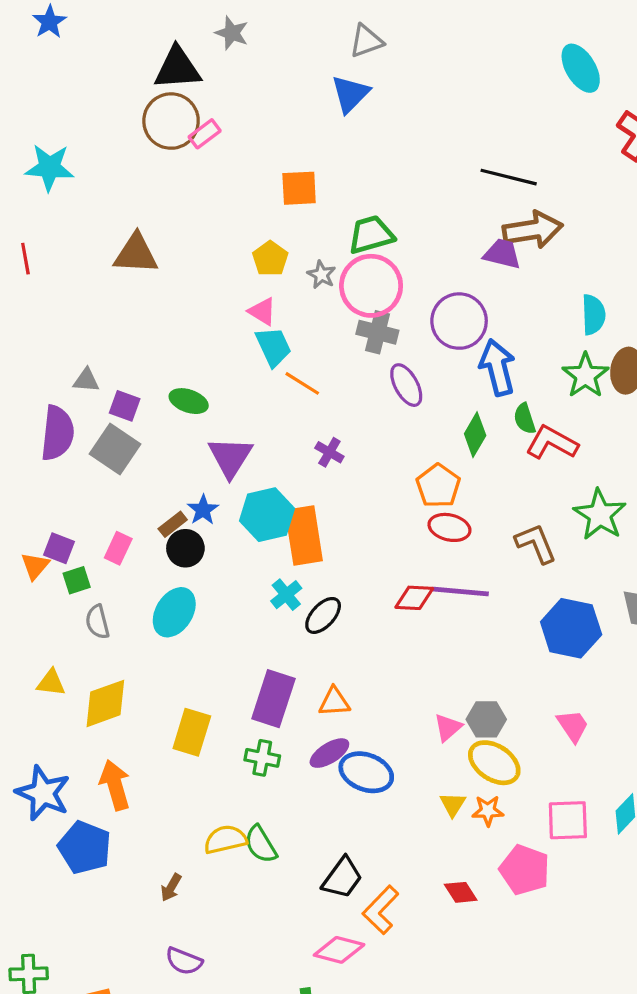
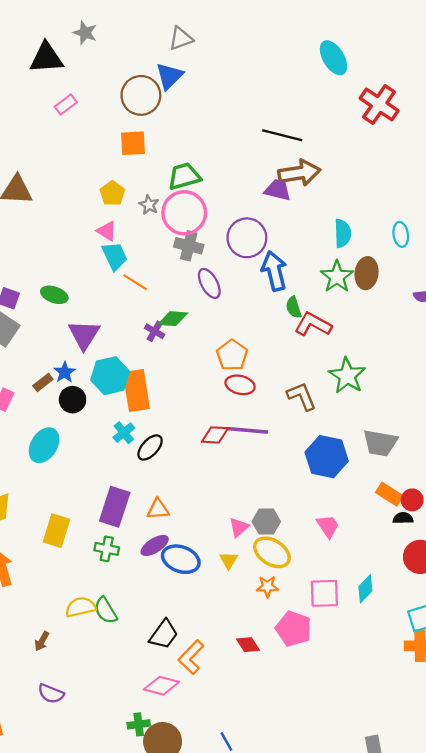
brown circle: (171, 121) -> (141, 95), moved
green diamond: (475, 435) -> (173, 319), moved, turned 64
black circle: (185, 548) -> (73, 400), moved
yellow triangle: (453, 804) -> (229, 560), moved

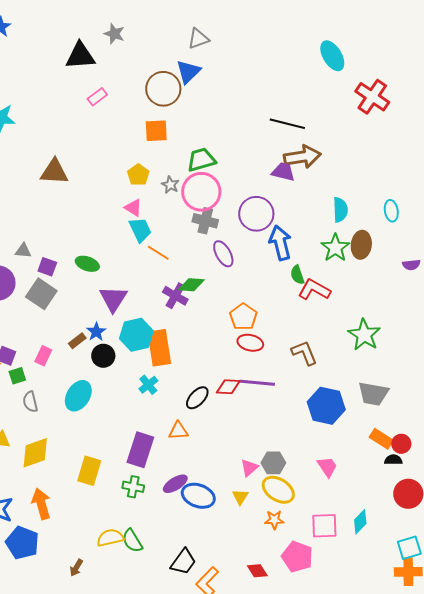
purple cross: (155, 331) -> (175, 296), size x1.4
green star: (347, 376) -> (364, 335), moved
black ellipse: (150, 447) -> (197, 398), moved
orange triangle: (158, 509) -> (178, 431), moved

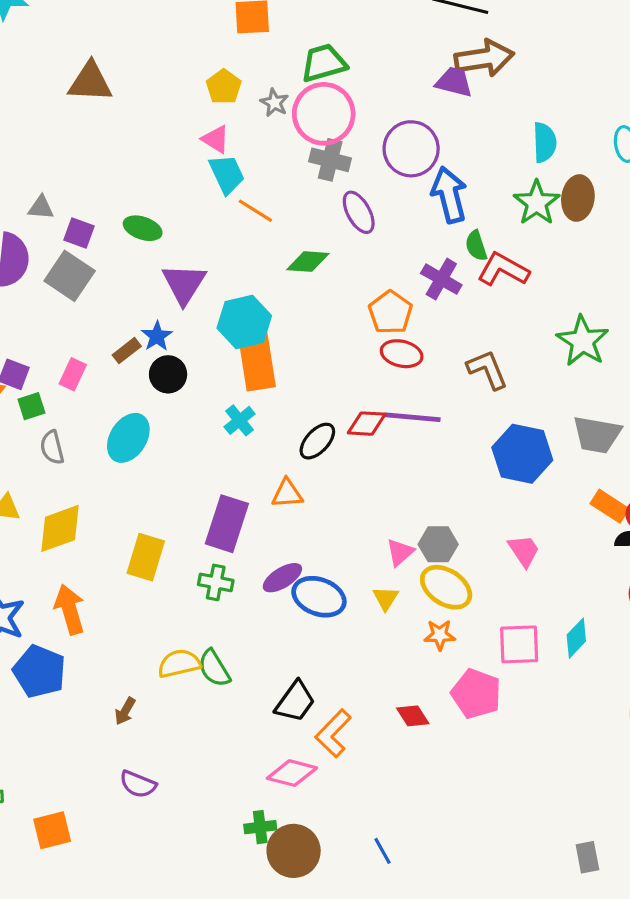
purple cross: (175, 296) -> (441, 279), moved
cyan hexagon: (136, 335) -> (244, 322), moved

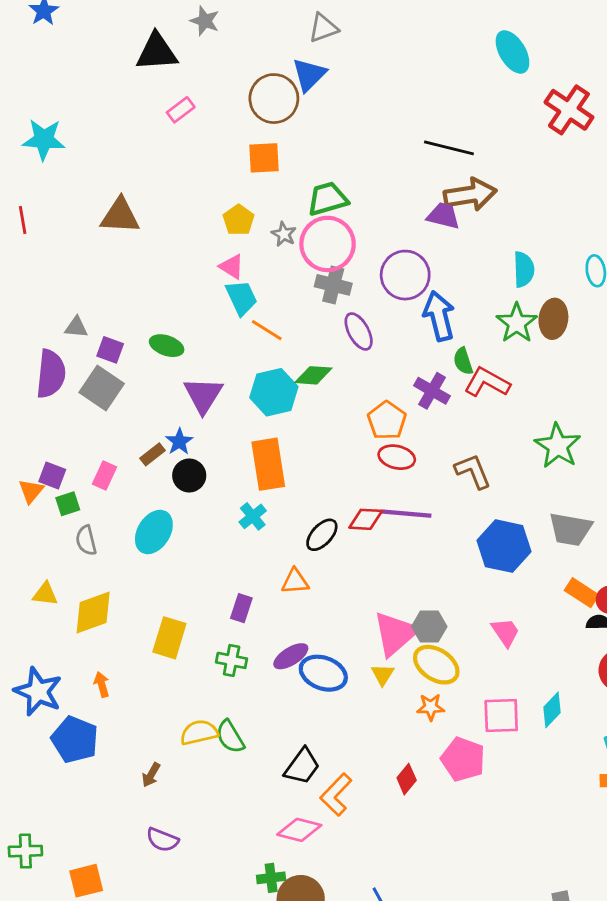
cyan hexagon: (244, 322) -> (274, 392), moved
purple rectangle: (227, 524) -> (241, 608), size x0.6
pink triangle: (400, 552) -> (395, 634), size x1.8
orange arrow: (70, 609) -> (102, 684), size x0.6
red diamond: (413, 716) -> (407, 779), turned 72

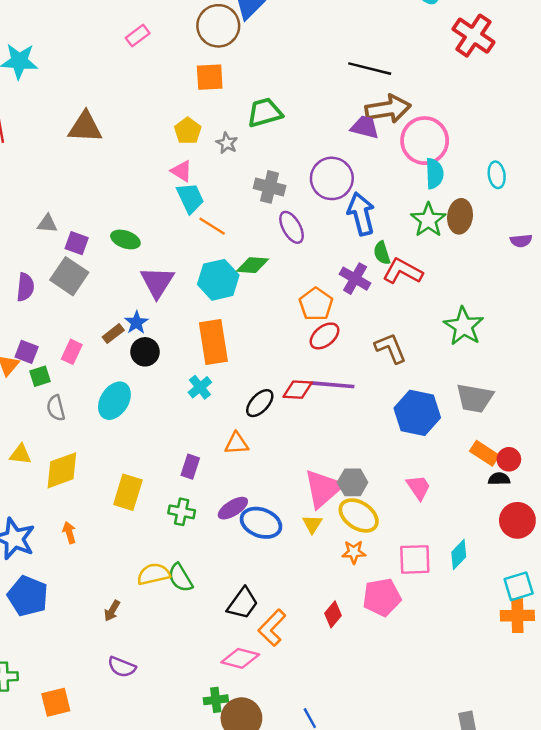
pink circle: (328, 244) -> (425, 141), moved
purple semicircle: (51, 374) -> (25, 287), moved, size x0.7
red ellipse: (397, 457) -> (324, 336), turned -52
blue pentagon: (75, 740) -> (28, 596), moved
pink pentagon: (463, 759) -> (382, 597), turned -30

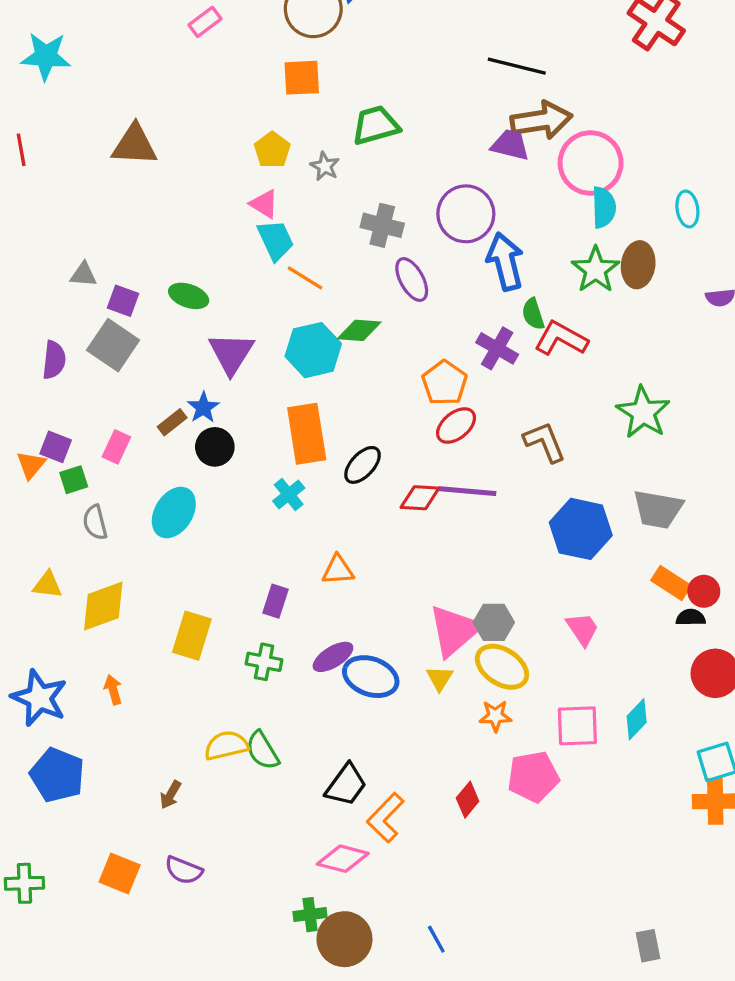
black ellipse: (260, 403) -> (362, 465), moved
orange square: (56, 702) -> (120, 874), moved, turned 36

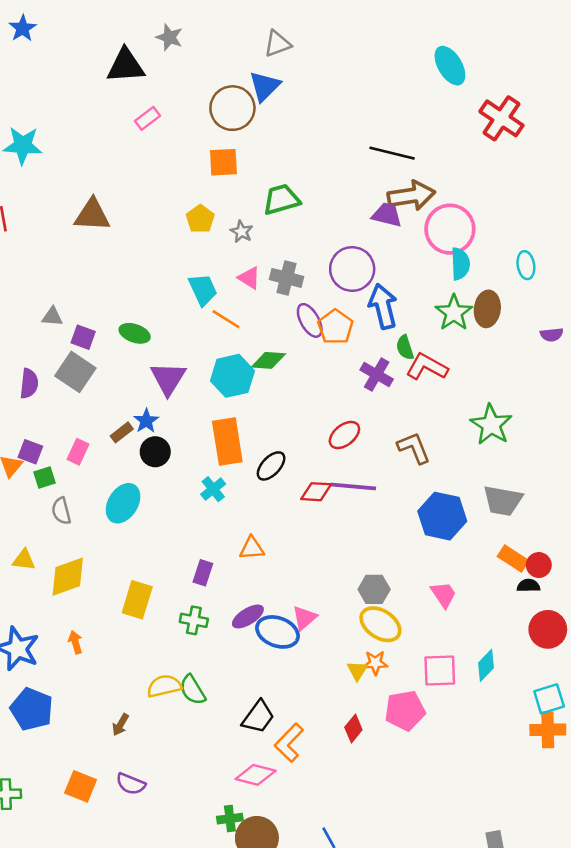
pink triangle: (264, 204) -> (249, 278), moved
orange pentagon: (445, 383) -> (335, 327), moved
pink triangle: (454, 631) -> (305, 618), moved, size x0.6
yellow triangle: (440, 678) -> (357, 671), moved

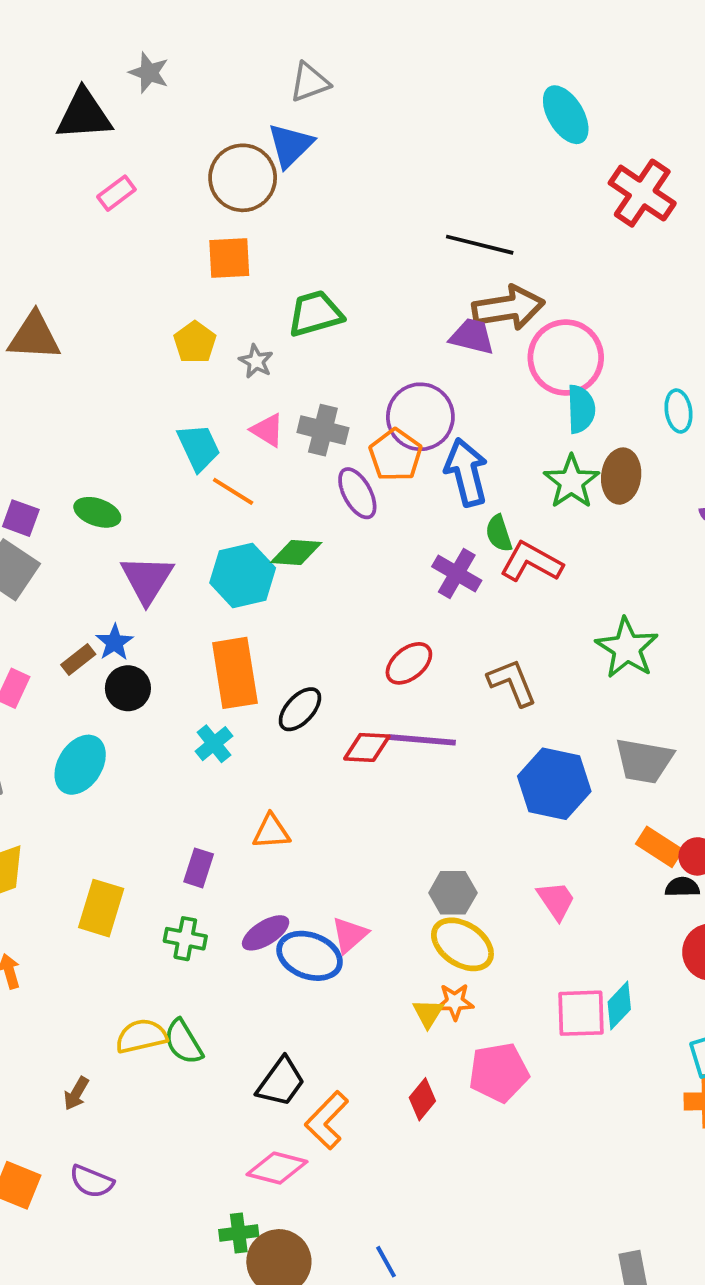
orange pentagon: (335, 327) -> (396, 455), moved
pink square: (440, 671) -> (581, 1013), moved

